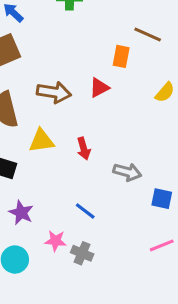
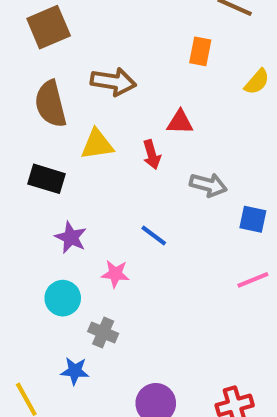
orange rectangle: (121, 56) -> (200, 51), moved
red triangle: (99, 88) -> (180, 122), moved, turned 30
gray cross: (82, 253) -> (103, 333), moved

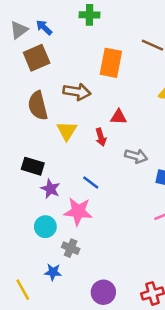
orange rectangle: (200, 51) -> (111, 63), moved, size x1.6
yellow triangle: (97, 144) -> (67, 131), turned -50
black rectangle: (47, 179) -> (33, 166), moved
blue line: (154, 235) -> (91, 183), moved
pink star: (115, 274) -> (78, 212), size x1.6

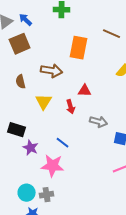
brown semicircle: (38, 106) -> (21, 82), size x0.6
cyan circle: (45, 227) -> (27, 193), moved
gray cross: (71, 248) -> (47, 195), turned -32

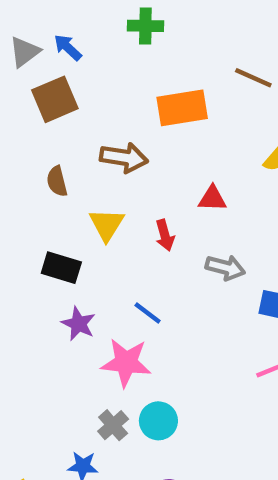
orange rectangle: (79, 48) -> (182, 108), turned 70
red triangle: (85, 91) -> (212, 199), moved
black rectangle: (17, 130) -> (61, 268), moved
cyan circle: (27, 193) -> (158, 421), moved
gray cross: (47, 195) -> (113, 425), turned -32

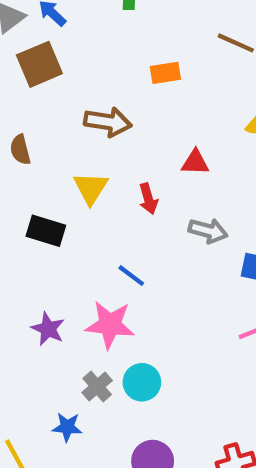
orange rectangle: (182, 108) -> (165, 73), size x0.6
brown semicircle: (57, 181) -> (20, 150), moved
purple star: (79, 324) -> (48, 329), moved

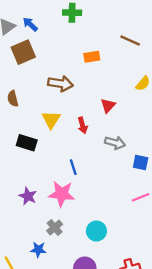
red triangle: (195, 162) -> (108, 106), turned -49
blue line: (131, 276) -> (73, 167), turned 35
cyan circle: (142, 382) -> (96, 231), moved

